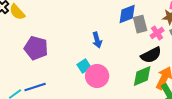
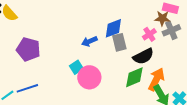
blue diamond: (127, 14) -> (113, 28), moved
gray rectangle: (140, 24) -> (119, 42), moved
blue arrow: (97, 40) -> (89, 41), turned 84

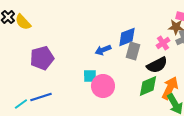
gray rectangle: (119, 42) -> (133, 51), turned 30
purple pentagon: (28, 49) -> (42, 58), turned -30
cyan square: (76, 67) -> (90, 76), turned 32

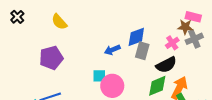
yellow semicircle: (23, 22) -> (59, 22), moved

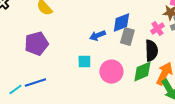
black semicircle: (166, 65) -> (151, 51), turned -65
pink circle: (112, 86) -> (111, 72), moved

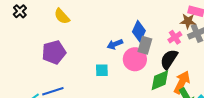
blue diamond: (121, 23) -> (139, 31), turned -45
black semicircle: (151, 51) -> (169, 59), turned -145
pink circle: (111, 72) -> (135, 59), moved

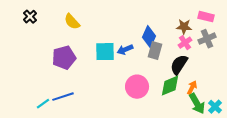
brown star: (188, 21) -> (184, 27), moved
pink circle: (135, 59) -> (137, 87), moved
cyan square: (102, 70) -> (105, 52), moved, size x1.5
orange arrow: (182, 82) -> (192, 88), size x0.6

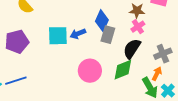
gray cross: (207, 39) -> (163, 54), moved
orange arrow: (192, 88) -> (157, 74), moved

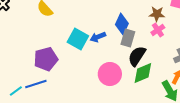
cyan square: (58, 36) -> (78, 39), turned 30
purple pentagon: (17, 42) -> (46, 59), moved
black semicircle: (132, 49) -> (137, 56), moved

